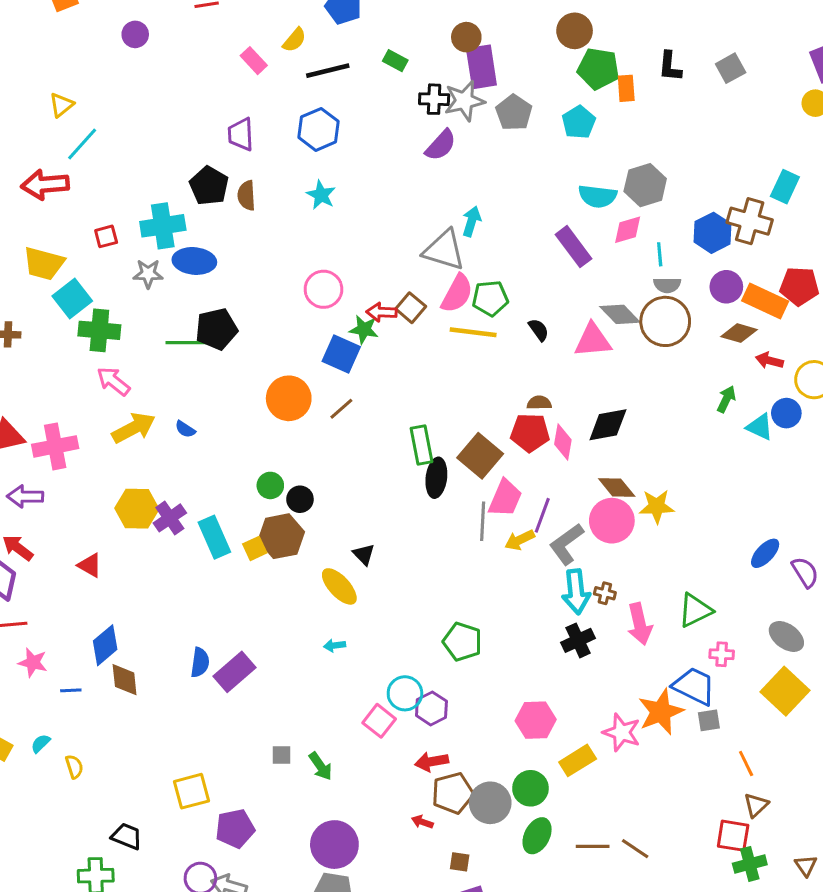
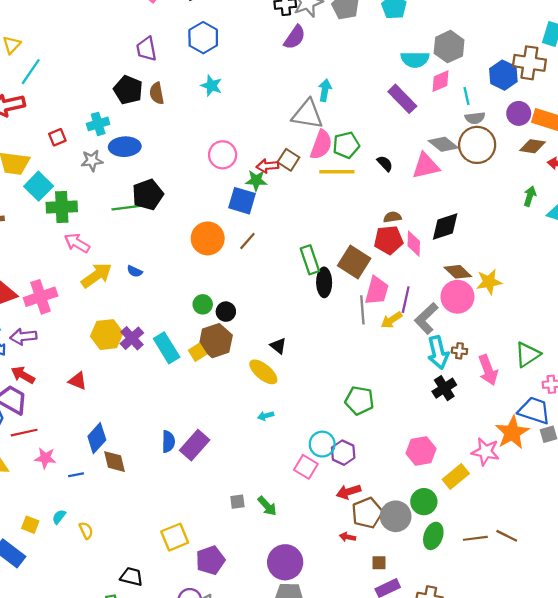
cyan cross: (163, 226) -> (98, 124), size x0.7

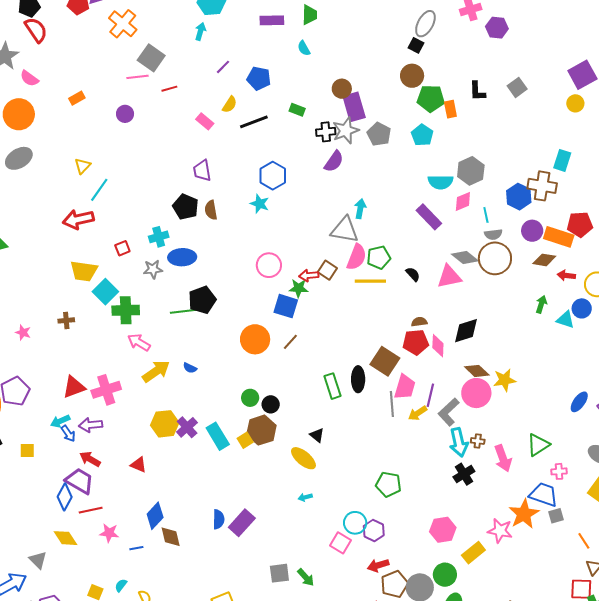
blue hexagon: (203, 38) -> (273, 176), moved
green rectangle: (310, 260) -> (332, 386), moved
gray square: (237, 502) -> (279, 573), size x1.5

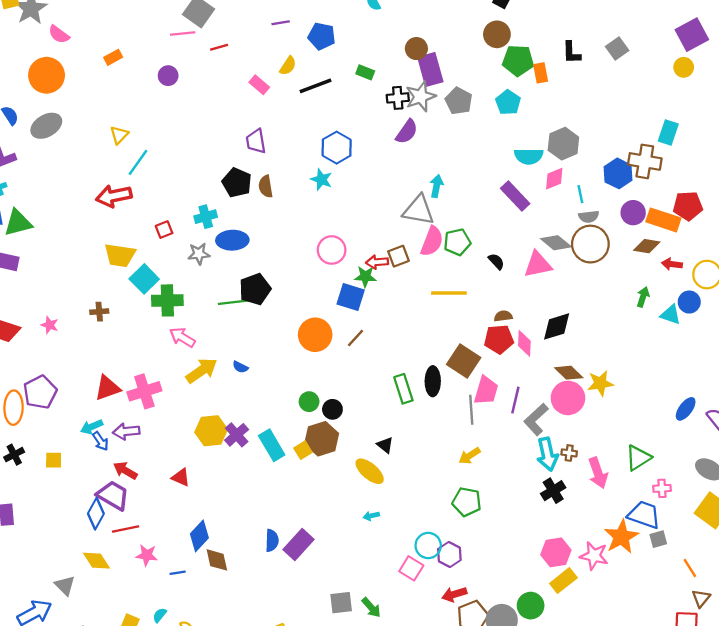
purple line: (223, 67) -> (281, 23), turned 35
brown square: (327, 270) -> (398, 256), turned 36
yellow line: (370, 281) -> (449, 293), moved
yellow arrow: (418, 413) -> (470, 456), moved
pink hexagon: (443, 530) -> (556, 552), moved

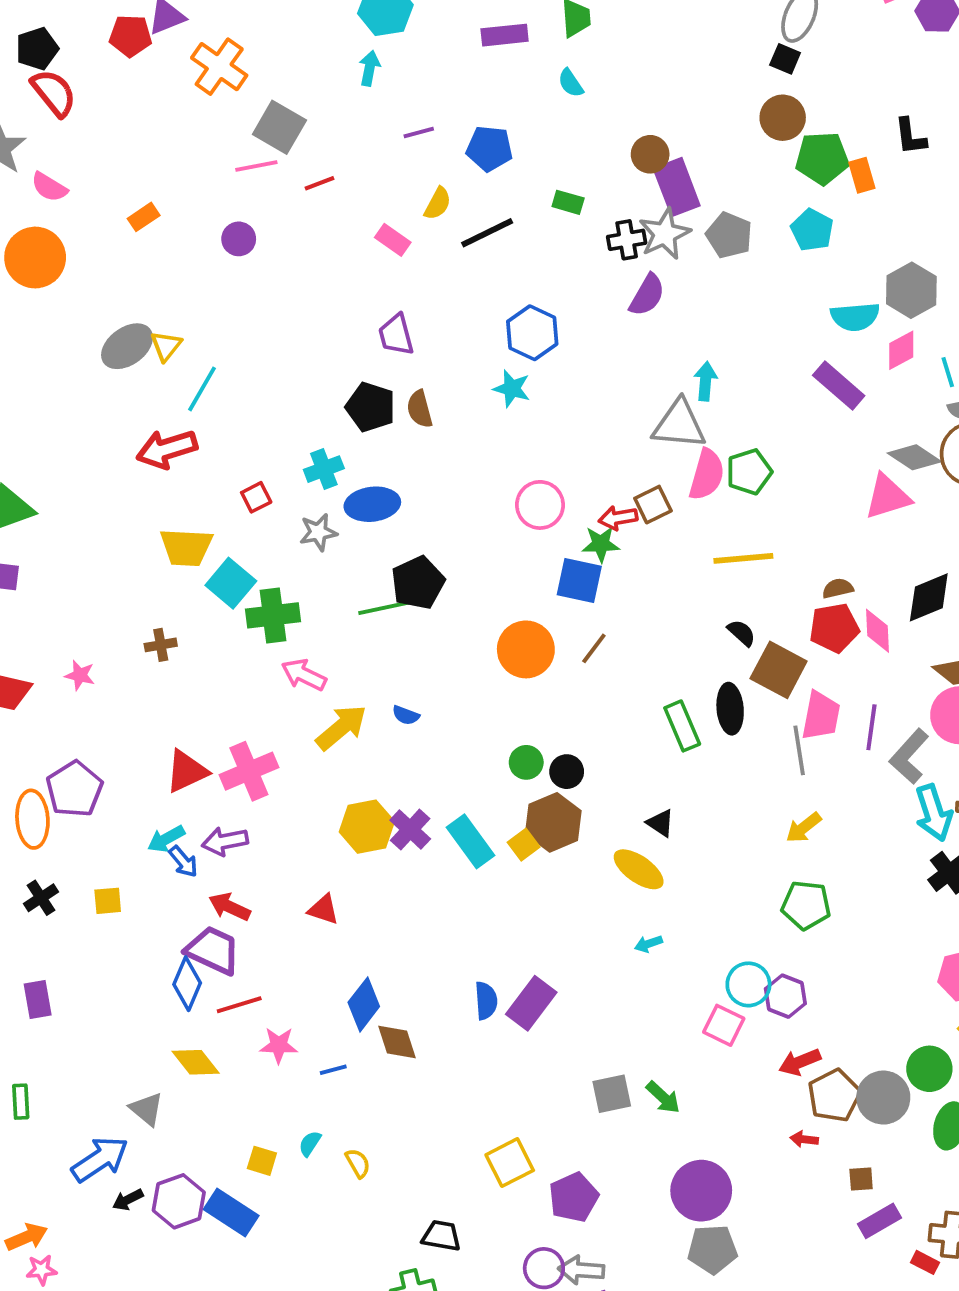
gray ellipse: (46, 126) -> (127, 346), moved
black semicircle: (496, 261) -> (741, 633), moved

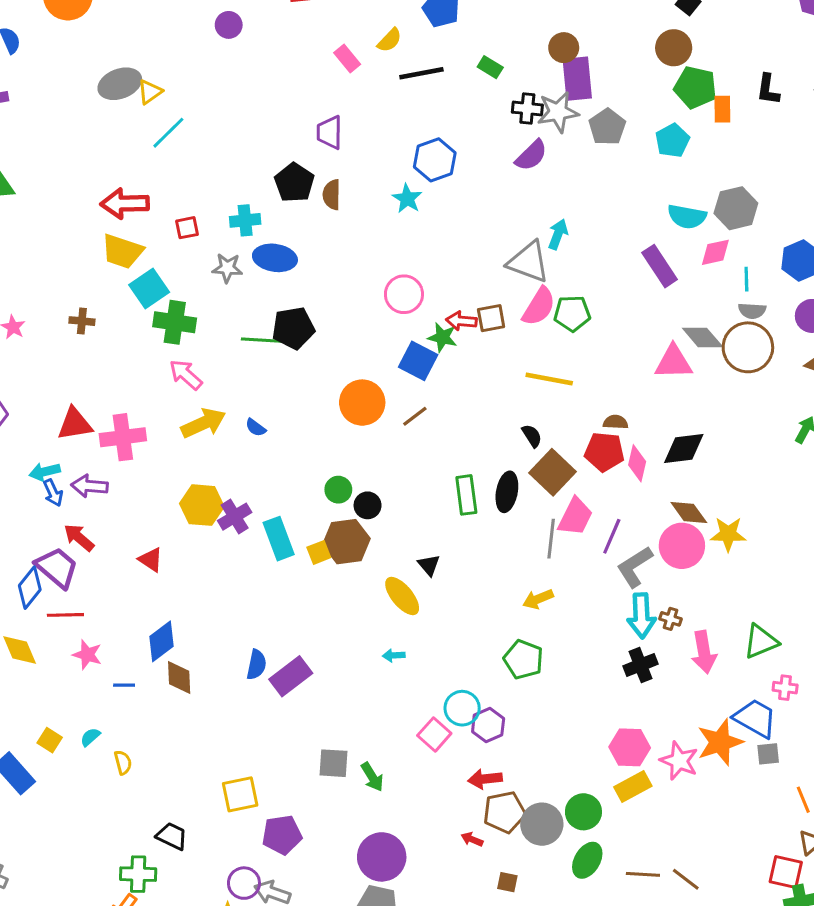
red arrow: (167, 449) -> (125, 204), moved

